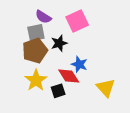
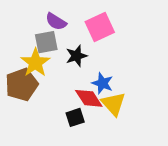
brown pentagon: (35, 51) -> (22, 85), moved
yellow star: (36, 80) -> (35, 63), moved
yellow triangle: (106, 88) -> (113, 104), moved

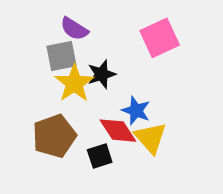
pink square: (100, 27) -> (160, 38), moved
yellow star: (35, 63) -> (74, 83), moved
brown pentagon: (22, 85) -> (54, 136), moved

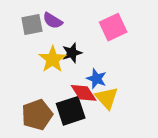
gray square: (62, 56) -> (32, 24), moved
brown pentagon: (54, 136) -> (37, 115), moved
black square: (100, 156) -> (71, 111), size x1.6

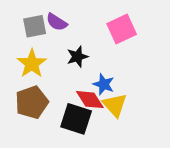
yellow star: (53, 59) -> (32, 64), moved
black square: (71, 111) -> (76, 119), turned 36
brown pentagon: (37, 115) -> (32, 102), moved

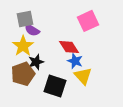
purple semicircle: (57, 22) -> (32, 30), moved
black star: (77, 57) -> (36, 62), moved
red diamond: (90, 100) -> (69, 47), moved

